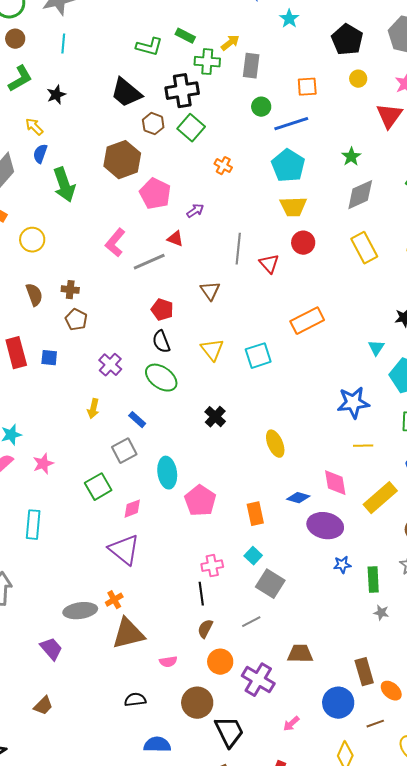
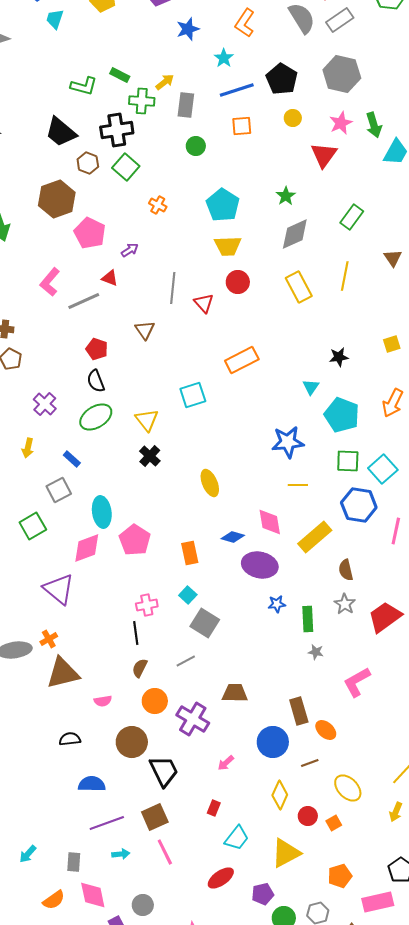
blue line: (291, 124) -> (237, 90), moved
yellow triangle: (212, 350) -> (147, 420), moved
green ellipse: (161, 378) -> (96, 417), turned -68
pink diamond: (132, 509) -> (87, 548), moved, size x1.5

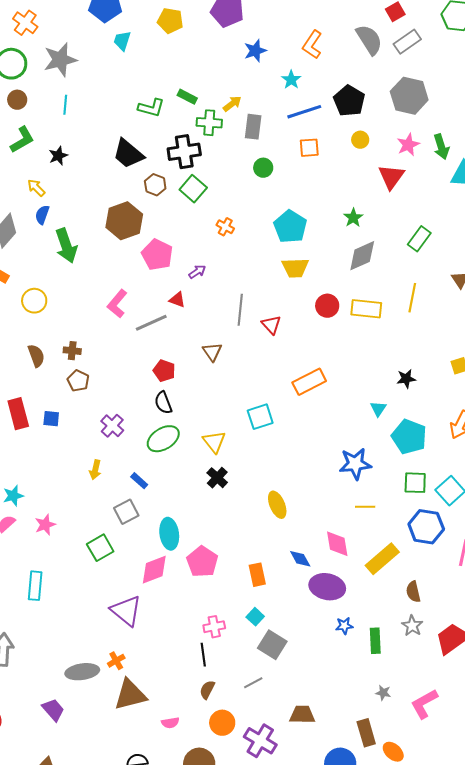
red circle: (238, 282) -> (327, 306), moved
yellow rectangle: (299, 287) -> (366, 309), turned -56
blue diamond: (233, 537) -> (300, 559), turned 45
gray star: (316, 652) -> (383, 693), moved

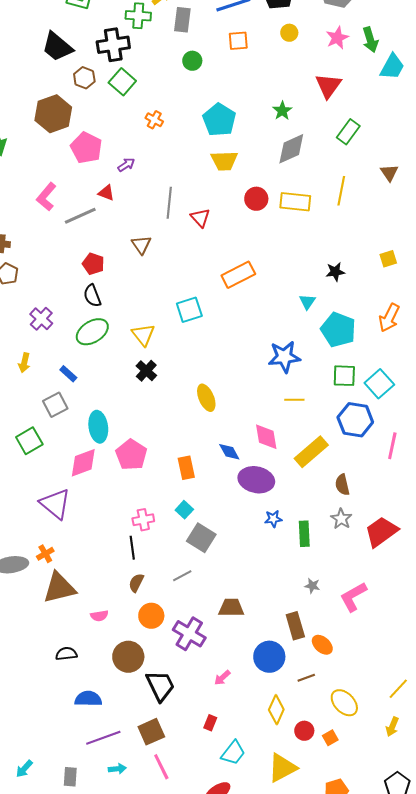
red triangle: (391, 177) -> (328, 86), moved

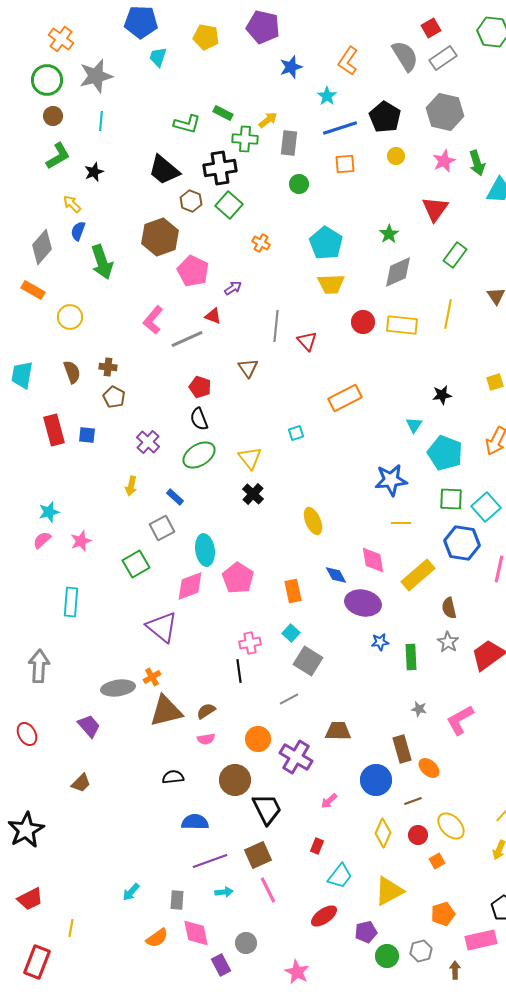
cyan square: (189, 310) -> (296, 433), size x0.6
brown semicircle: (136, 583) -> (206, 711), moved, turned 30
red circle: (304, 731) -> (418, 835), moved

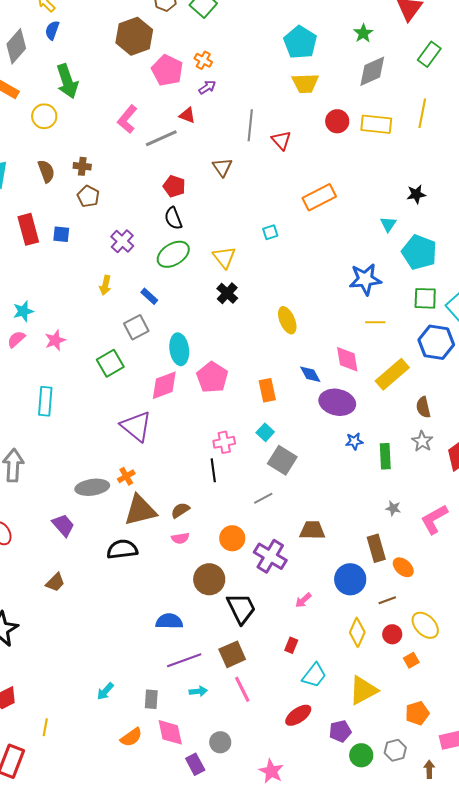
orange cross: (261, 243) -> (203, 60), moved
green arrow: (102, 262) -> (67, 81), moved
black semicircle: (173, 777) -> (122, 549), moved, size x1.4

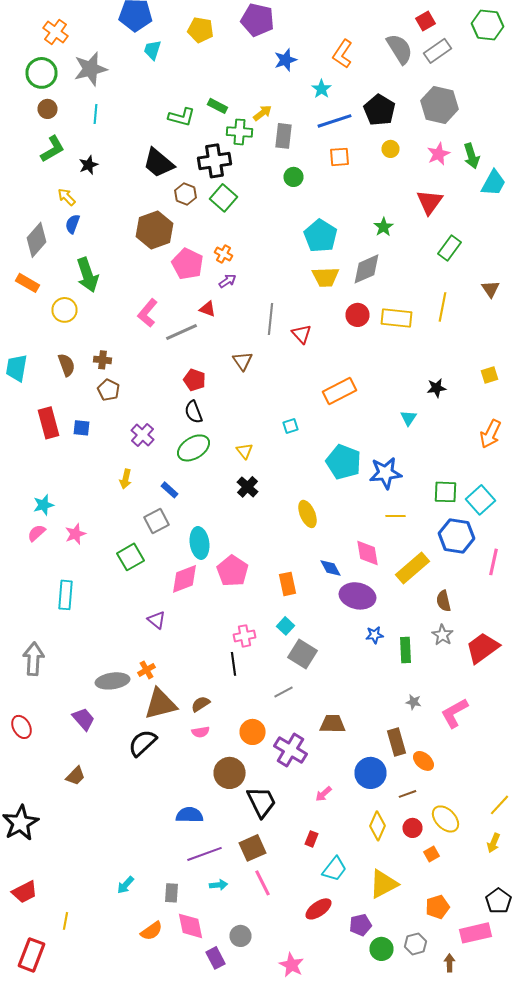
gray diamond: (372, 71) -> (366, 269), moved
cyan pentagon: (419, 252) -> (344, 462), moved
yellow triangle: (224, 257) -> (244, 451), size x0.7
purple triangle: (136, 426) -> (156, 620), size x0.6
black semicircle: (122, 549) -> (142, 743), turned -36

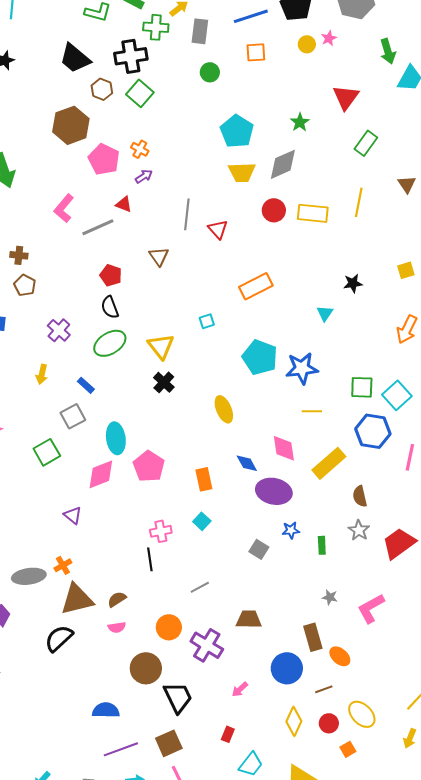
pink star: (438, 154) -> (329, 38), moved, size x0.7
yellow triangle: (244, 451) -> (161, 346), size x1.6
green rectangle: (406, 650) -> (322, 545), size x0.7
gray square: (302, 654) -> (259, 549), moved, size x0.7

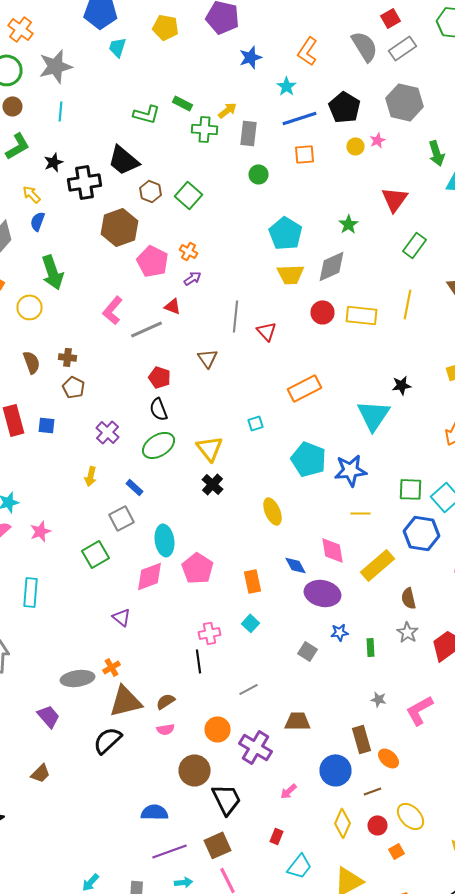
black cross: (131, 56) -> (84, 182), moved
cyan triangle: (325, 313) -> (374, 415), size x2.0

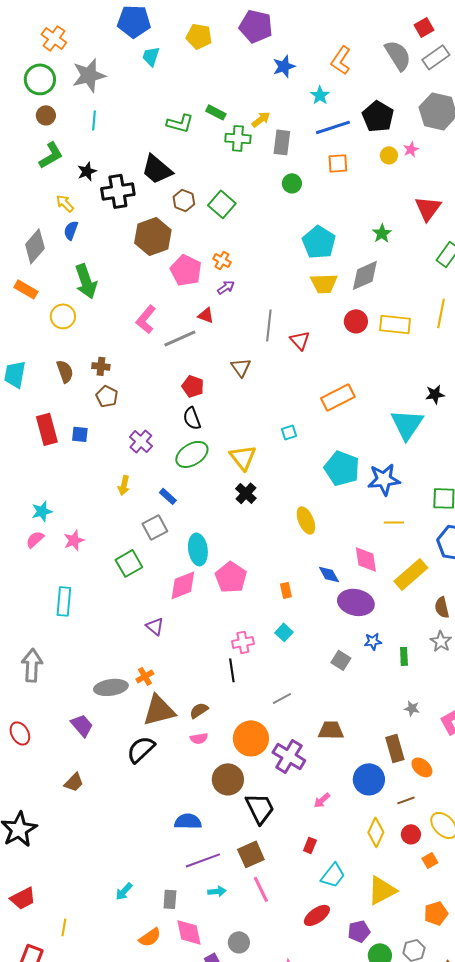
orange rectangle: (252, 581) -> (286, 590), size x0.7
orange circle: (218, 729) -> (251, 738), size x1.4

